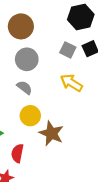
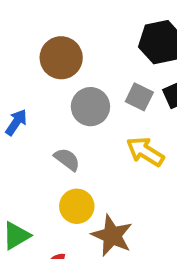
gray circle: (27, 59) -> (90, 107), moved

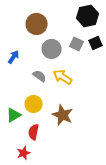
yellow arrow: (145, 152) -> (63, 77), moved
yellow circle: (77, 206) -> (34, 104), moved

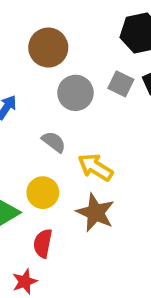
yellow arrow: (63, 77) -> (95, 167), moved

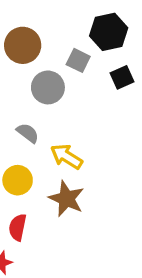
gray square: (121, 84) -> (78, 60), moved

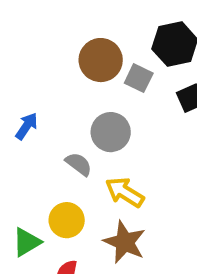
brown circle: (23, 45) -> (101, 60), moved
gray circle: (48, 87) -> (111, 132), moved

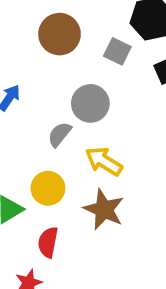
brown circle: (101, 60) -> (60, 34), moved
gray semicircle: (79, 164) -> (60, 134), turned -88

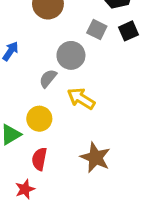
gray square: (117, 51) -> (97, 30), moved
brown star: (104, 209) -> (95, 158), moved

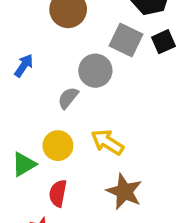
gray square: (97, 30) -> (126, 40), size x1.4
yellow arrow: (81, 99) -> (107, 142), moved

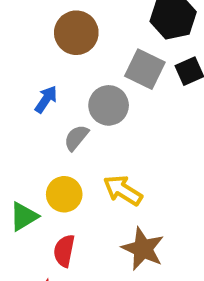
blue arrow: (24, 66) -> (46, 99), moved

